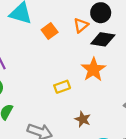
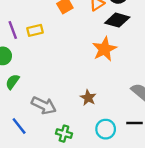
yellow rectangle: (62, 87) -> (35, 30), moved

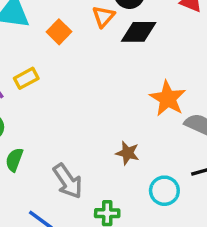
orange star: (104, 49) -> (168, 98), moved
gray arrow: (44, 105) -> (68, 181), turned 45

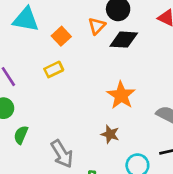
yellow rectangle: (26, 78) -> (54, 69), moved
orange star: (168, 98) -> (121, 95), moved

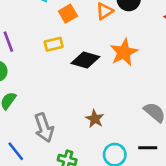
black diamond: (124, 40) -> (85, 60), moved
orange star: (121, 95) -> (124, 52), moved

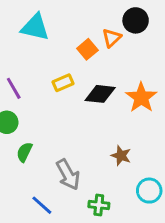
orange square: (68, 14) -> (87, 49), moved
orange star: (124, 52) -> (141, 98), moved

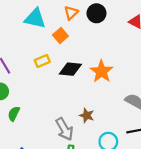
cyan triangle: (35, 27) -> (35, 18), moved
orange triangle: (112, 38) -> (71, 13), moved
gray arrow: (68, 175) -> (64, 129), moved

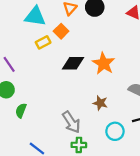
yellow rectangle: (42, 61) -> (43, 42), moved
brown star: (87, 115) -> (100, 103), moved

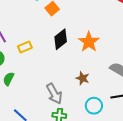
yellow rectangle: (43, 42) -> (25, 47), moved
black diamond: (73, 63) -> (61, 39), turned -45

